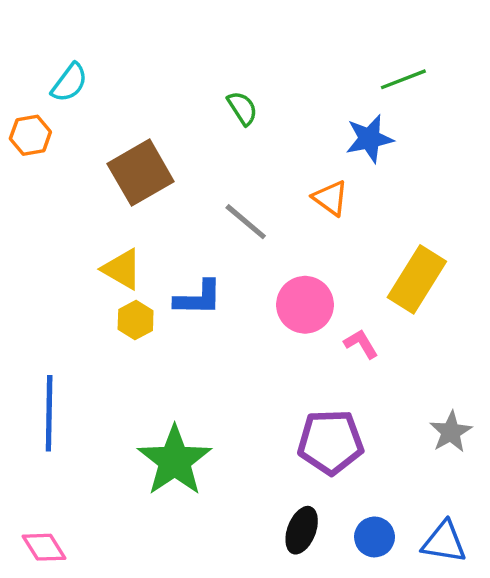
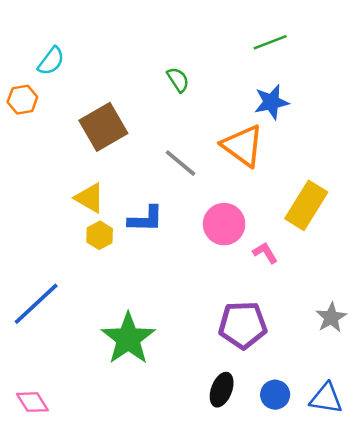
green line: (403, 79) -> (270, 42), moved
orange triangle: (330, 198) -> (243, 146), size x1.6
blue line: (49, 413) -> (36, 304), turned 46

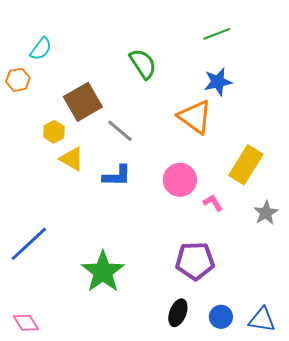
green semicircle: (178, 80) -> (143, 64), size x1.5
gray line: (181, 163) -> (120, 131), moved
yellow hexagon: (100, 235) -> (54, 132), moved
gray star: (331, 317) -> (266, 213), moved

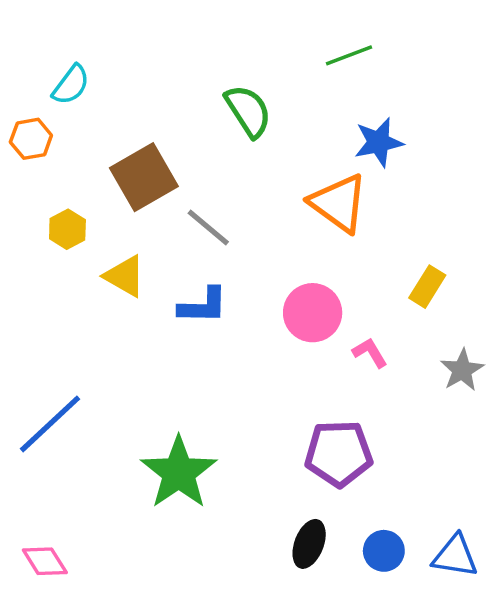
green line: (217, 34) -> (349, 55), moved
yellow hexagon: (54, 132) -> (67, 229), moved
yellow rectangle: (246, 165) -> (427, 287), size x0.6

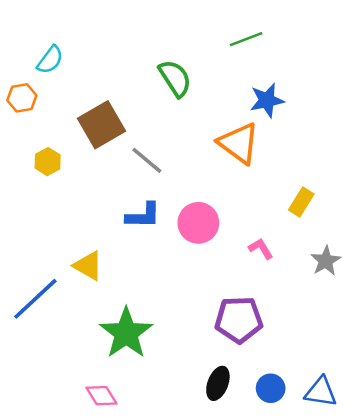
yellow triangle: (125, 276) -> (88, 266), moved
pink circle: (313, 313) -> (198, 223), moved
pink diamond: (45, 561) -> (102, 396), moved

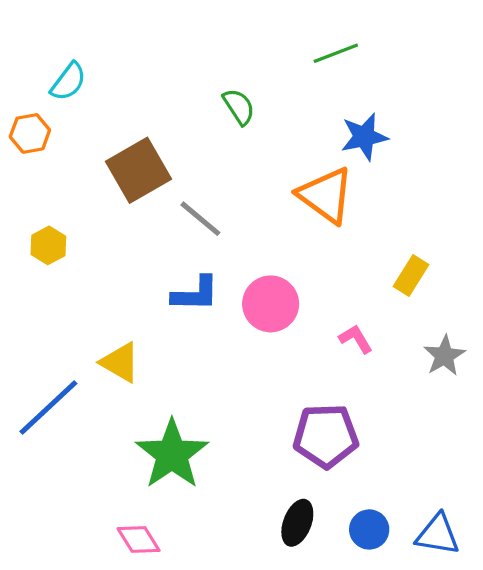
green semicircle: (175, 78) -> (239, 107), size x0.7
yellow hexagon: (48, 162) -> (48, 245), moved

